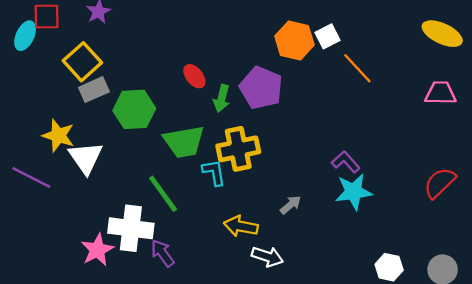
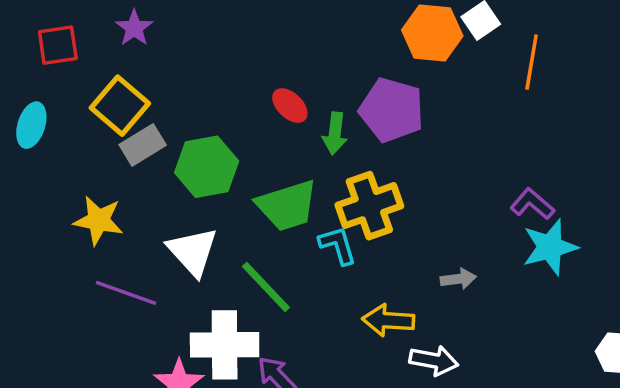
cyan ellipse: (25, 36) -> (31, 125), moved
orange line: (357, 68) -> (532, 62), turned 60
white triangle: (86, 158) -> (193, 251), moved
purple line: (31, 178) -> (126, 293), moved
gray arrow: (291, 205) -> (458, 279), turned 40

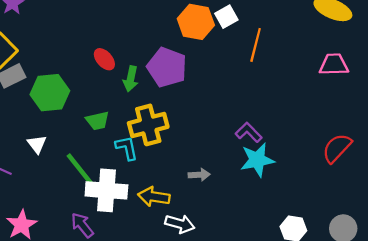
green trapezoid: (287, 205) -> (97, 121), size x0.6
white triangle: (193, 251) -> (37, 144), size x0.6
white cross: (225, 345) -> (106, 190), moved

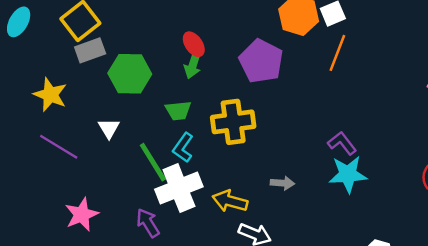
orange line: (256, 45) -> (337, 53), moved
green arrow: (131, 79) -> (193, 65), moved
cyan L-shape: (127, 148) -> (183, 148), moved, turned -140
white cross: (106, 190) -> (179, 188), turned -33

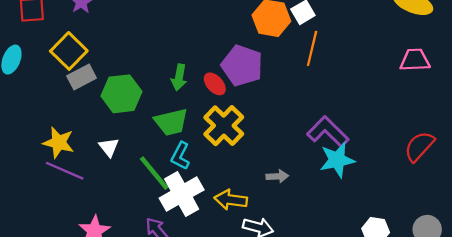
red ellipse: (194, 44) -> (215, 84), moved
yellow star: (50, 95) -> (59, 143), moved
green trapezoid: (178, 111) -> (171, 122), size x1.4
yellow cross: (233, 122) -> (224, 126), turned -30
purple L-shape: (342, 143) -> (328, 132), size x1.5

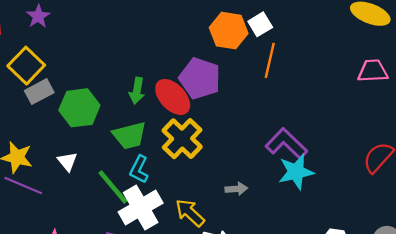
red ellipse: (215, 84) -> (173, 97), size x1.6
yellow arrow: (231, 200) -> (190, 213), turned 36

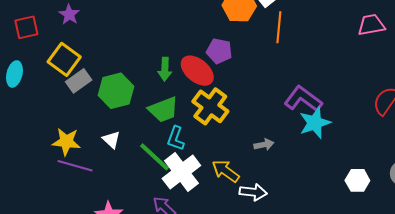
purple pentagon: (200, 78) -> (219, 51), size x0.7

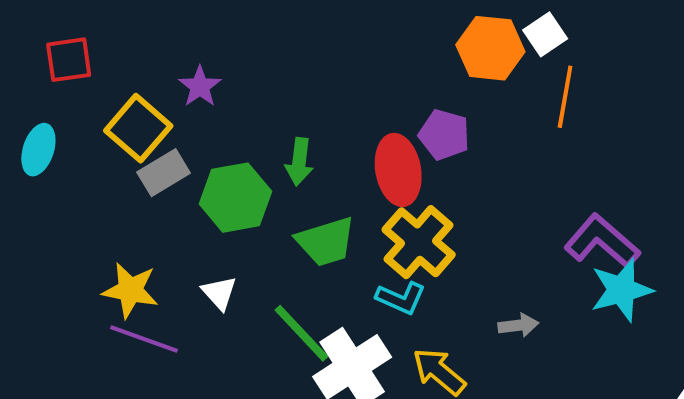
purple star: (69, 15) -> (200, 86), moved
green arrow: (165, 69) -> (299, 162), moved
red ellipse: (197, 71) -> (398, 170), turned 36
cyan L-shape: (176, 138) -> (401, 298), moved, turned -90

